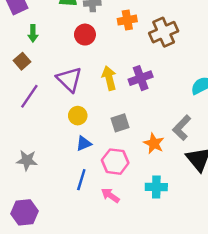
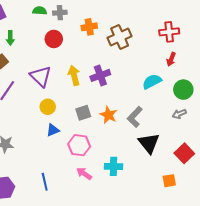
orange star: (154, 143) -> (108, 115), moved
blue line: (81, 180) -> (45, 182), moved, turned -30
pink arrow: (110, 195) -> (84, 174), moved

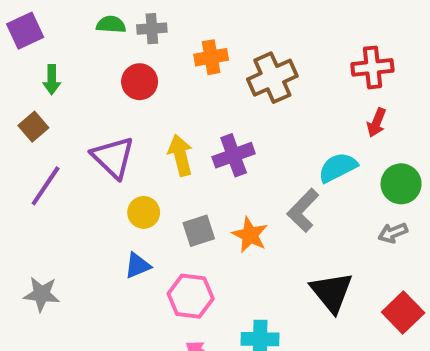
yellow circle: (48, 107) -> (144, 212), moved
gray L-shape: (135, 117) -> (303, 210), moved

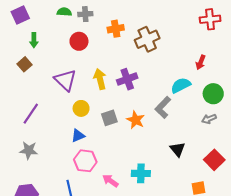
red cross: (372, 67) -> (210, 19), moved
purple line: (46, 186) -> (31, 114), moved
black triangle: (332, 292) -> (178, 149), size x0.7
pink hexagon: (191, 296) -> (85, 161), moved

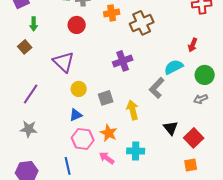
yellow arrow: (100, 79) -> (133, 110), moved
orange star: (136, 120) -> (109, 133), moved
red square: (214, 160) -> (194, 138), moved

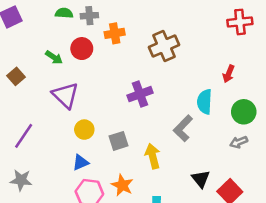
orange cross: (112, 13) -> (115, 33), moved
green arrow: (34, 24) -> (54, 57), moved, turned -56
cyan semicircle: (174, 67) -> (205, 102), turned -60

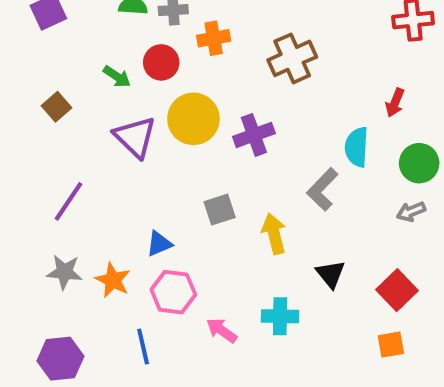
yellow circle: (84, 130) -> (193, 119), moved, size x1.6
black triangle: (201, 179) -> (330, 274), moved
orange star: (122, 185) -> (113, 280), moved

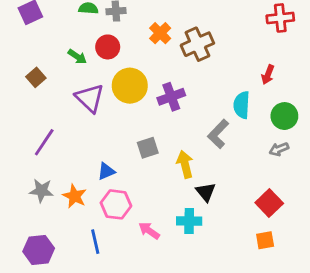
orange cross: (214, 38) -> (160, 33), moved, turned -35
black triangle: (330, 274) -> (206, 192), moved

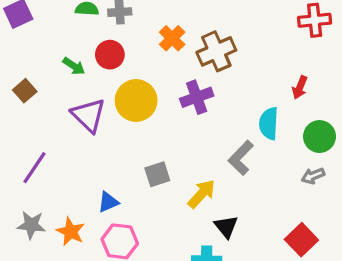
purple cross: (171, 97) -> (197, 97), moved
yellow arrow: (185, 164) -> (202, 194), turned 56

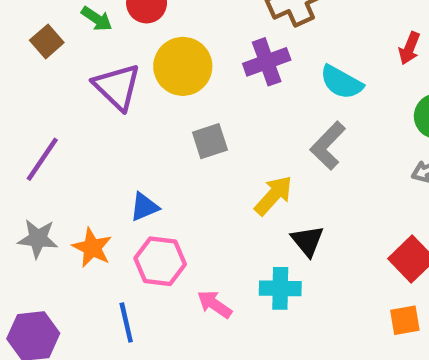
brown square: (25, 91) -> (47, 41), moved
cyan semicircle: (269, 123) -> (341, 82), moved, turned -64
gray square: (157, 174) -> (210, 141), moved

